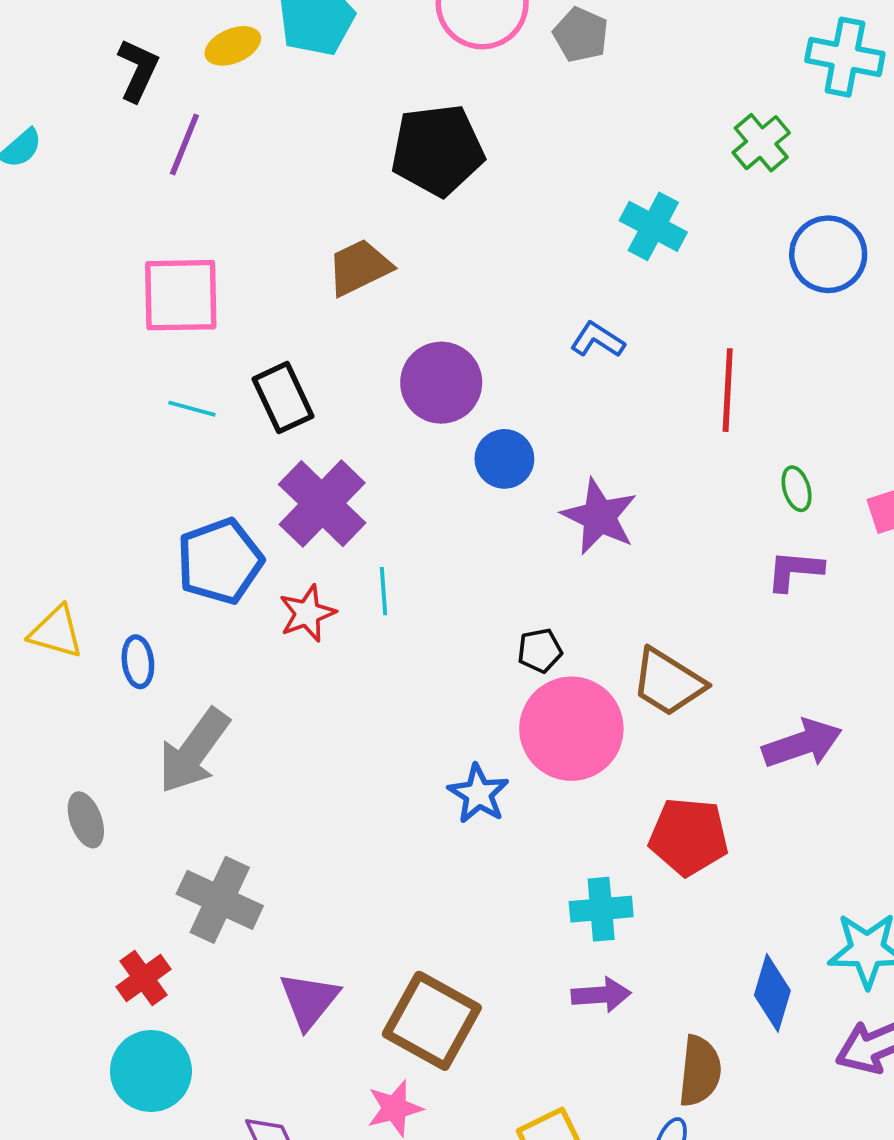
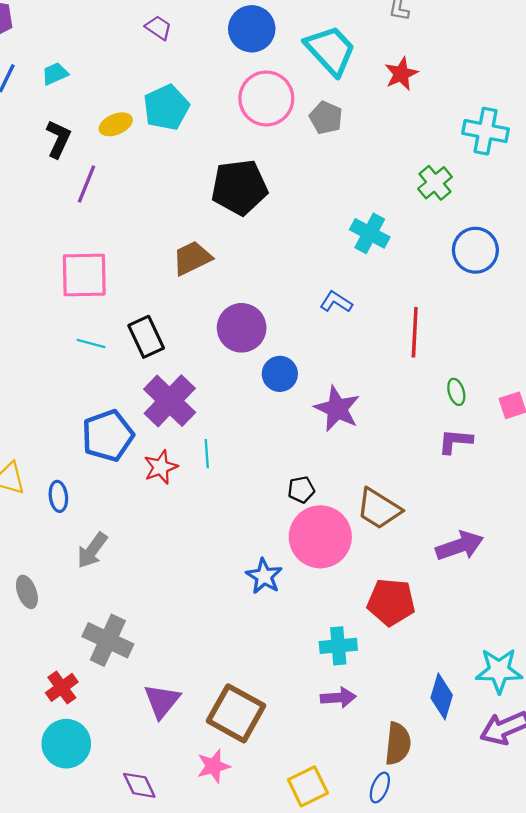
gray arrow: (194, 751) -> (92, 550), size x0.7

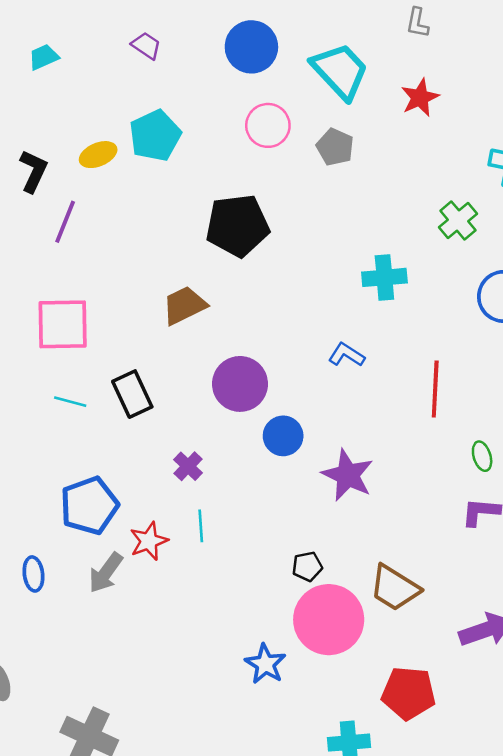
cyan trapezoid: (55, 74) -> (44, 57), moved
pink circle: (266, 98) -> (268, 125), size x0.7
cyan cross: (370, 233) -> (384, 277), turned -33
purple cross: (170, 401) -> (188, 466), moved, size x0.5
gray arrow: (92, 550) -> (106, 573), moved

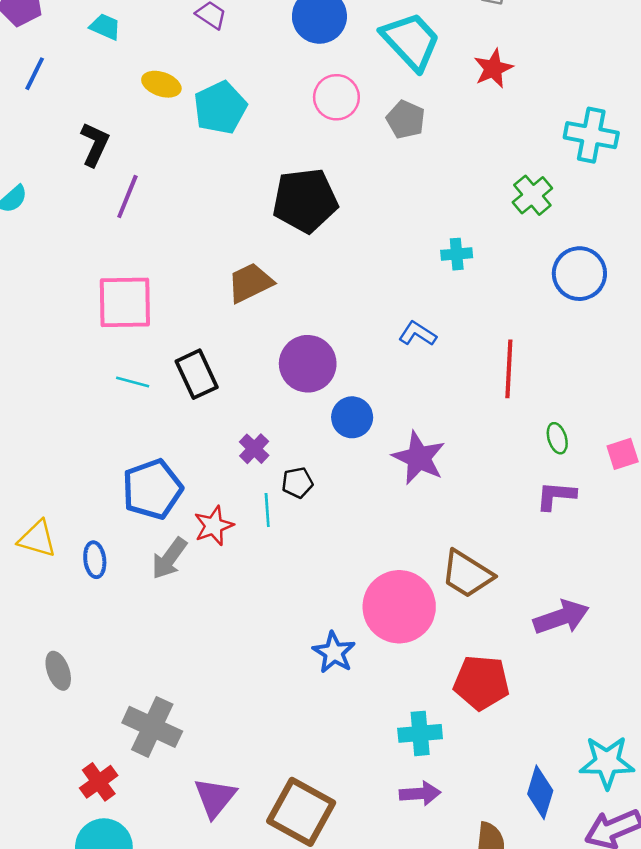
cyan trapezoid: (44, 57) -> (105, 27), turned 48
yellow ellipse: (98, 155) -> (161, 84), moved, turned 42
cyan cross: (384, 277) -> (457, 254), size x0.7
black pentagon: (307, 566) -> (297, 483), moved

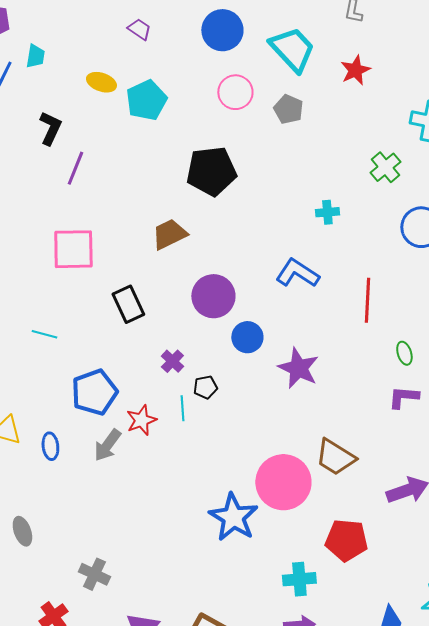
cyan trapezoid: (105, 27) -> (35, 56), moved, turned 75
blue L-shape: (417, 334) -> (297, 273), size x1.5
cyan line: (133, 382) -> (44, 334), moved
blue star: (334, 652) -> (233, 517), size x1.5
gray cross: (152, 727) -> (94, 574), size x0.7

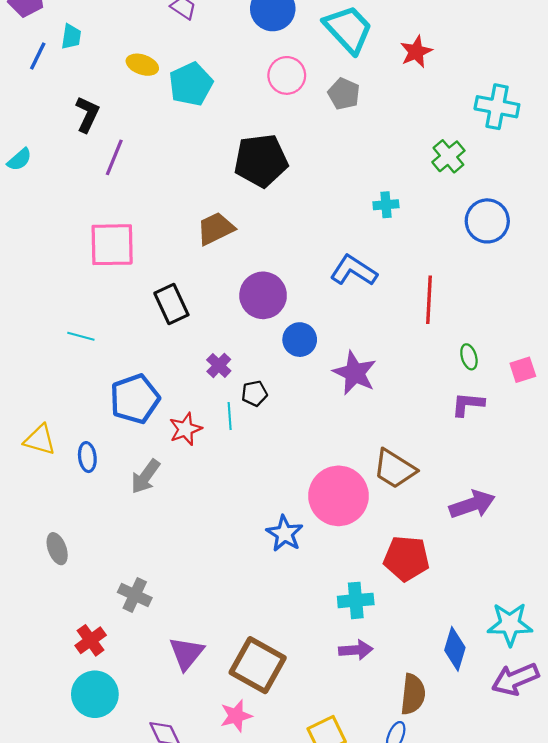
gray arrow: (107, 445) -> (146, 476), moved
blue star: (233, 517) -> (285, 534), size x0.7

